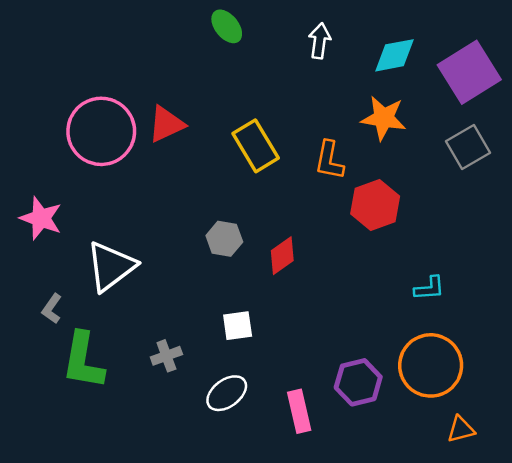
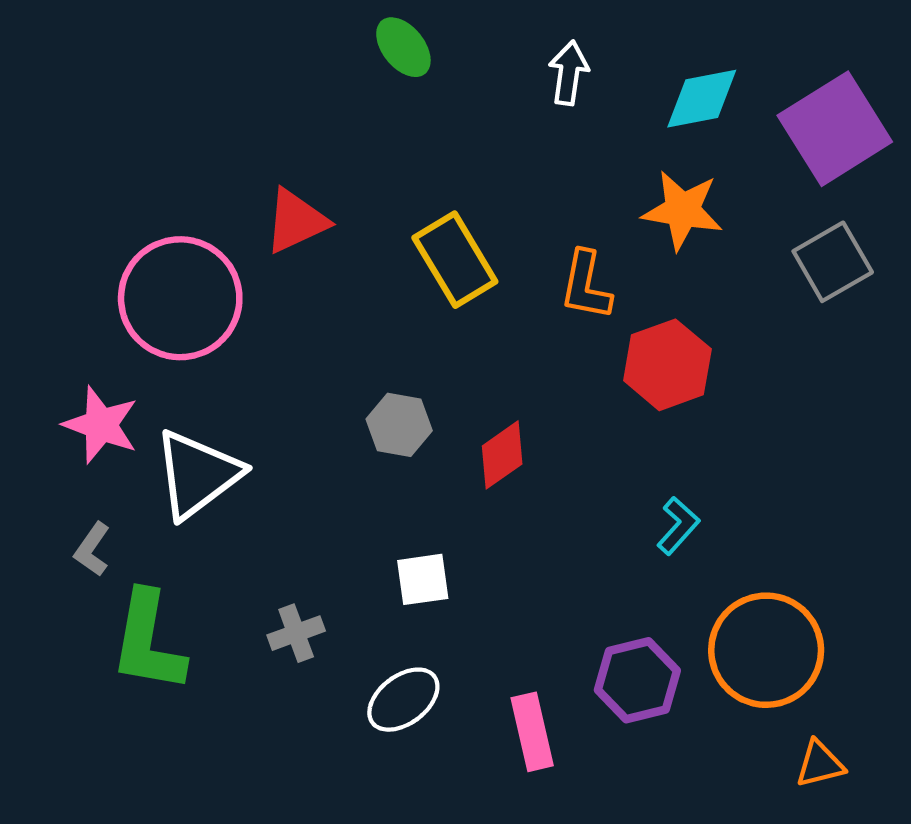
pink circle: (101, 131) -> (180, 298), moved
pink star: (41, 218) -> (101, 425), moved
cyan L-shape: (429, 288) -> (678, 526), moved, turned -44

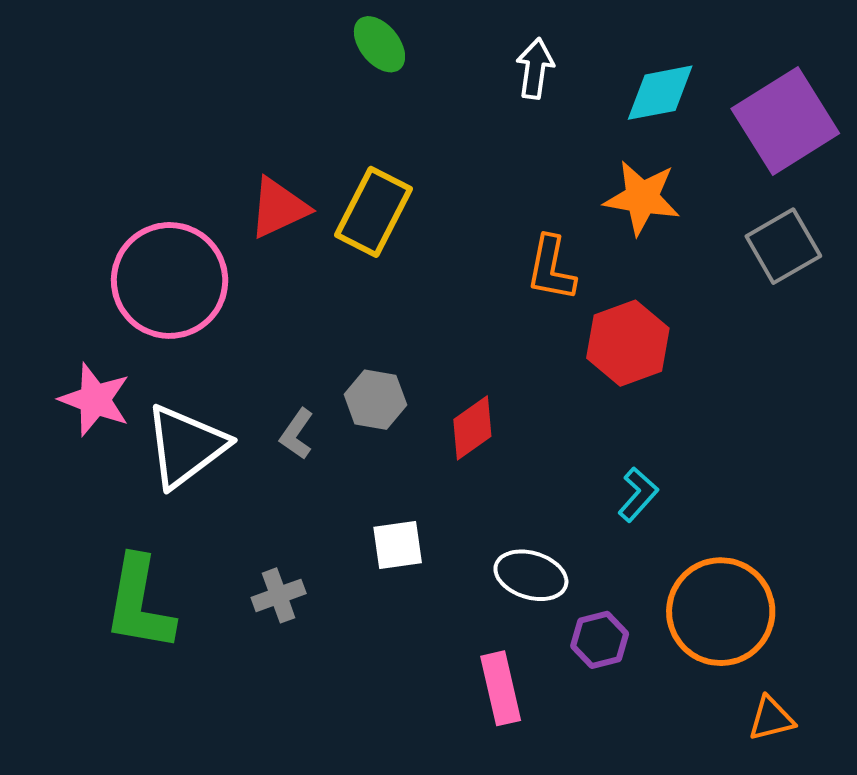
yellow rectangle: (455, 260) -> (373, 212), moved, turned 58
gray L-shape: (92, 549) -> (297, 434), moved
purple hexagon: (637, 680) -> (600, 640), size x0.7
white ellipse: (403, 700) -> (531, 575), moved, turned 54

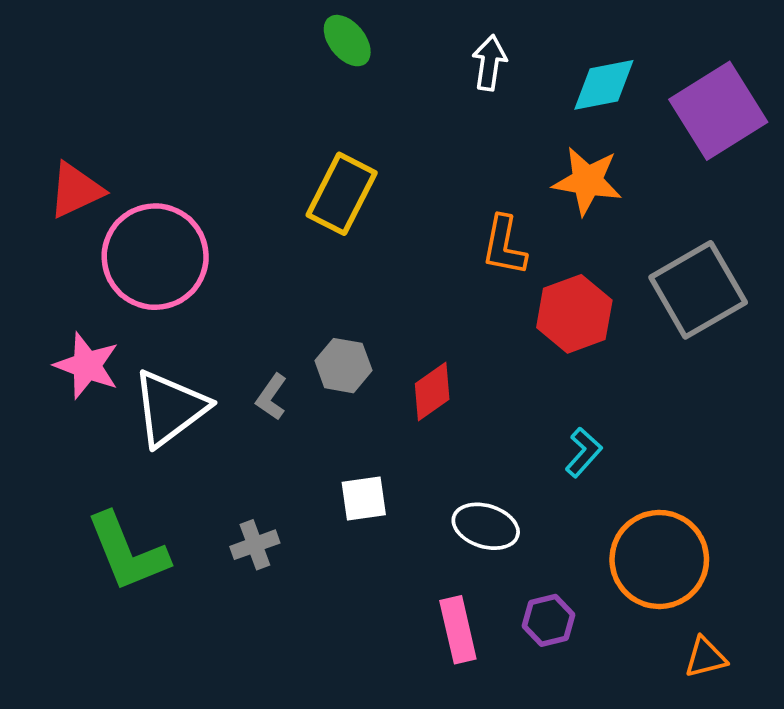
red triangle: (279, 208) -> (76, 190), moved
gray square: (783, 246) -> (698, 290), moved, size x1.4
green L-shape: (139, 604) -> (127, 552), turned -32
purple hexagon: (600, 640) -> (548, 620), moved

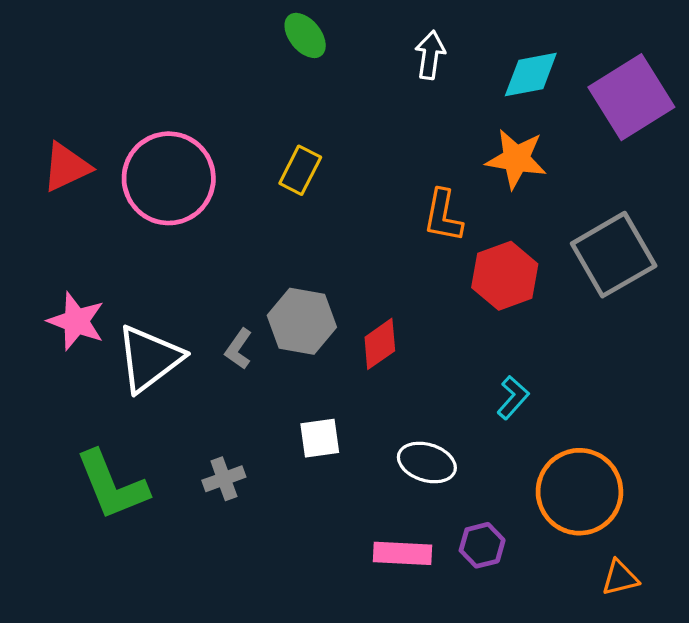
yellow rectangle: (342, 194) -> (300, 170), size x0.7
pink circle: (155, 257) -> (169, 178), moved
gray hexagon: (343, 366) -> (302, 321), size x1.4
pink rectangle: (458, 630) -> (403, 553), turned -74

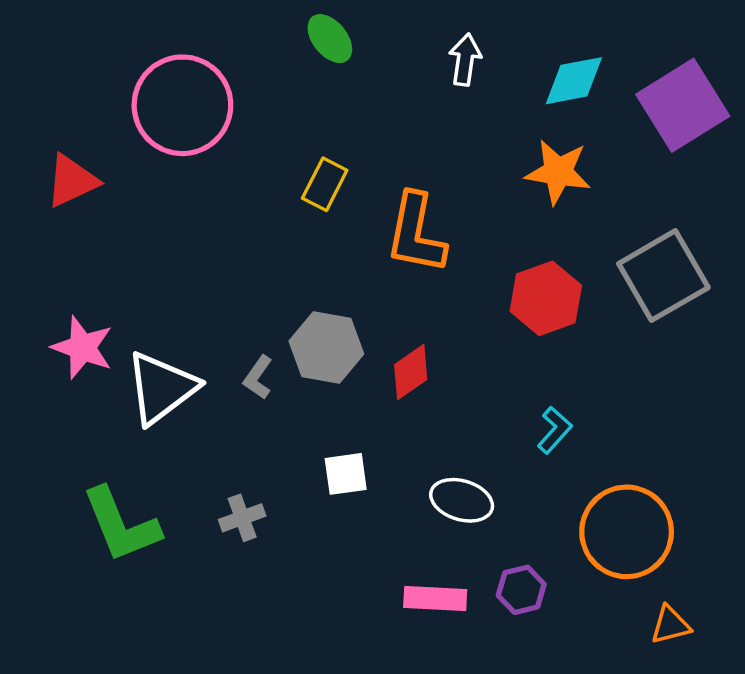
pink circle: (169, 178) -> (182, 105), moved
orange L-shape: (443, 216) -> (416, 233), moved, size x1.4

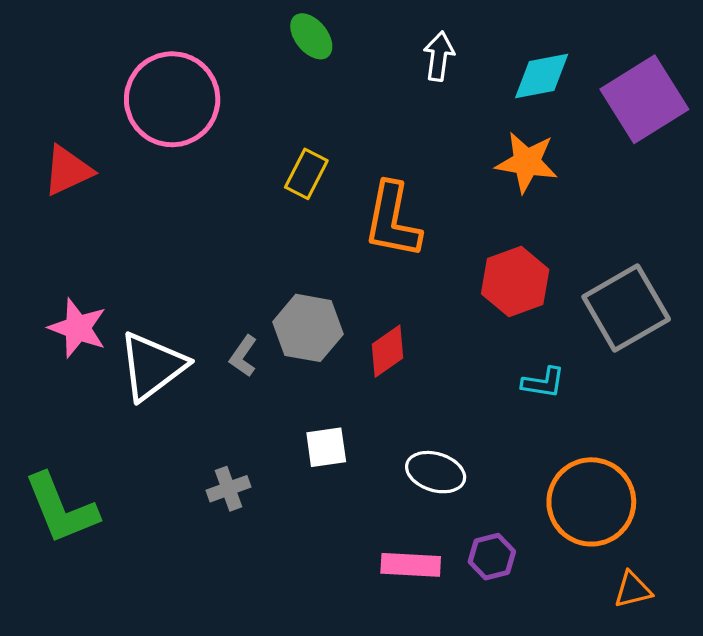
gray square: (663, 276) -> (626, 308), moved
cyan L-shape: (555, 430) -> (543, 383), moved, turned 57
green L-shape: (121, 525) -> (61, 509), moved

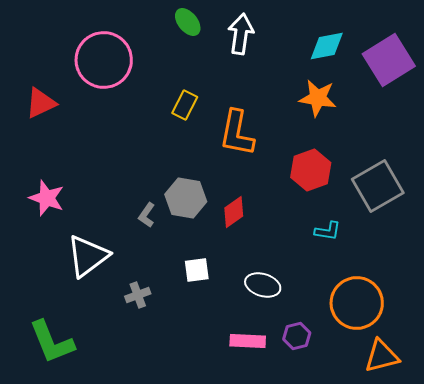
white arrow: (439, 56) -> (241, 34), moved, size x1.4
white triangle: (152, 366) -> (88, 256), moved
green L-shape: (61, 509) -> (52, 342), moved
orange triangle: (633, 590) -> (382, 356), size x1.5

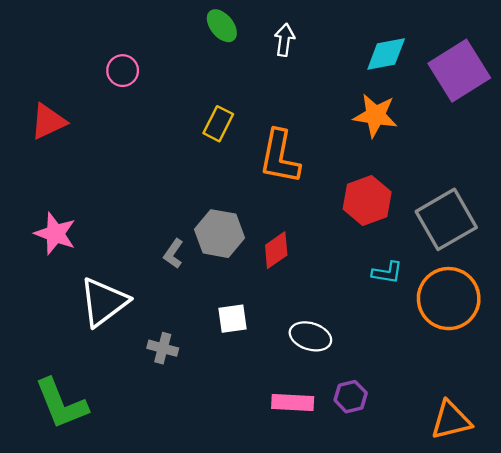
white arrow: (241, 34) -> (284, 40), size x0.7
pink circle: (104, 60) -> (123, 71), size x0.5
gray cross: (138, 295) -> (163, 348), turned 35
orange circle: (357, 303) -> (449, 299), moved

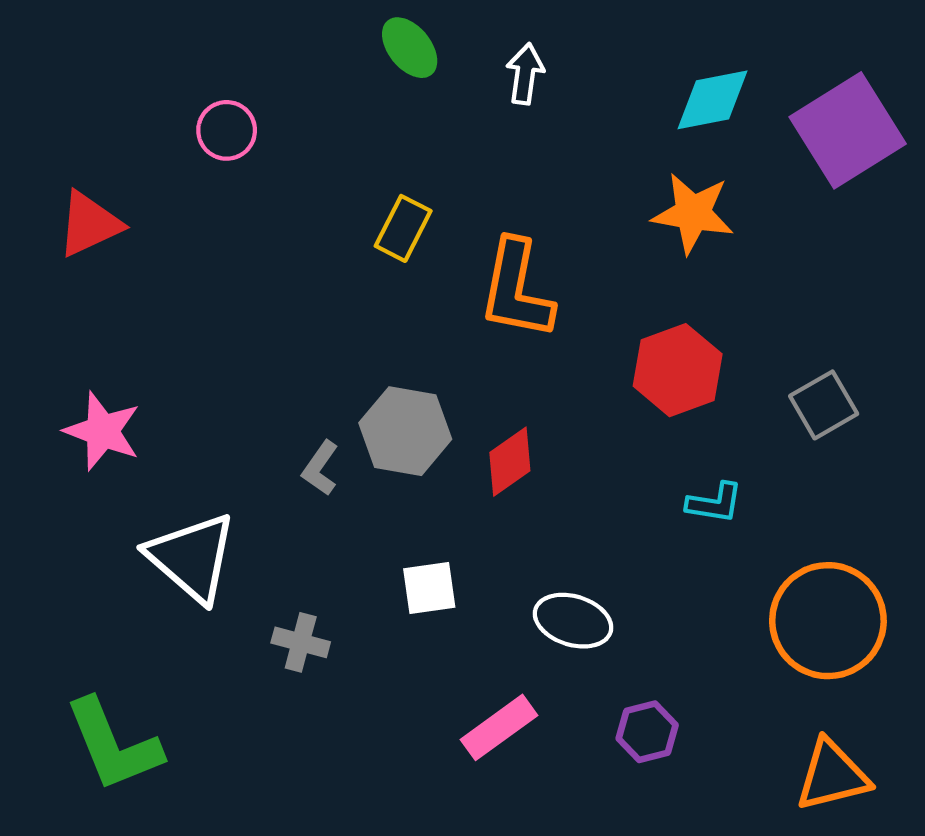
gray square: (446, 219) -> (824, 405), size x0.6
orange circle: (449, 299) -> (828, 621), moved
white triangle: (104, 302) -> (192, 557), turned -42
pink rectangle: (293, 402) -> (499, 727), moved, turned -39

